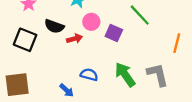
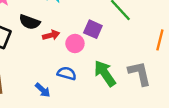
pink circle: (91, 22) -> (75, 43), moved

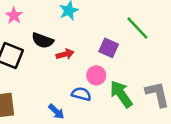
pink circle: (75, 43) -> (96, 75), moved

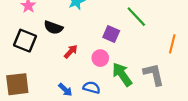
red arrow: (65, 54) -> (71, 51), moved, turned -32
blue semicircle: (81, 94) -> (92, 87), moved

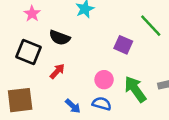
red arrow: (71, 51) -> (57, 71), moved
pink circle: (100, 58) -> (104, 80), moved

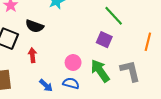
purple square: (123, 45) -> (104, 40), moved
red arrow: (57, 71) -> (32, 55), turned -48

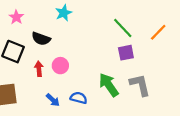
purple square: (104, 40) -> (126, 53), moved, turned -35
orange line: (148, 42) -> (158, 32), moved, turned 30
pink circle: (73, 63) -> (60, 66), moved

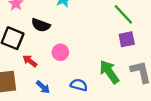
red arrow: (39, 69) -> (30, 61), moved, turned -48
blue arrow: (53, 100) -> (43, 87), moved

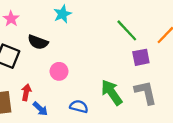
purple square: (127, 39) -> (141, 57), moved
red arrow: (30, 61) -> (26, 92), moved, turned 64

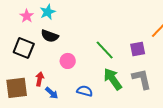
cyan star: (63, 14) -> (48, 12), moved
green line: (127, 30) -> (105, 50), moved

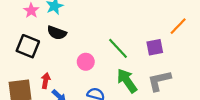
pink circle: (68, 61) -> (86, 62), moved
gray L-shape: (142, 79) -> (159, 81), turned -90

